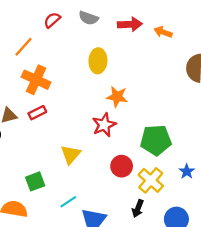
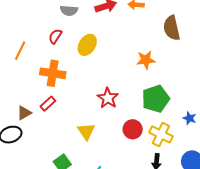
red semicircle: (52, 20) -> (55, 36), moved
yellow ellipse: (98, 61) -> (87, 45), turned 45
orange cross: (36, 80) -> (53, 73), moved
orange star: (117, 97) -> (146, 60), moved

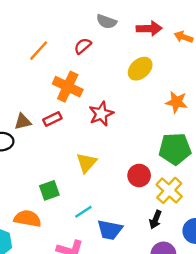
yellow ellipse: (87, 45) -> (140, 69), moved
red star: (108, 98) -> (101, 114), moved

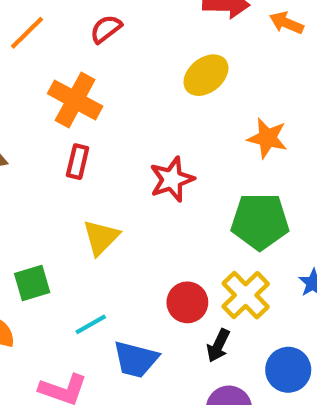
red star: (101, 114) -> (172, 179), moved
red rectangle: (52, 119) -> (78, 162), moved, turned -54
red circle: (139, 175) -> (187, 302), moved

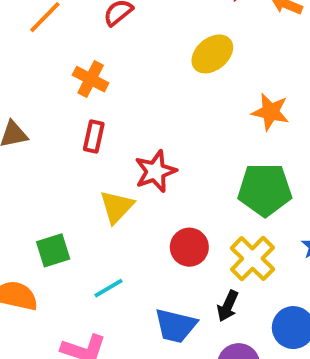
orange cross: (75, 100) -> (91, 79), size x0.7
red star: (172, 179) -> (155, 171), moved
red circle: (187, 302) -> (189, 247), moved
blue trapezoid: (136, 359) -> (176, 326), moved

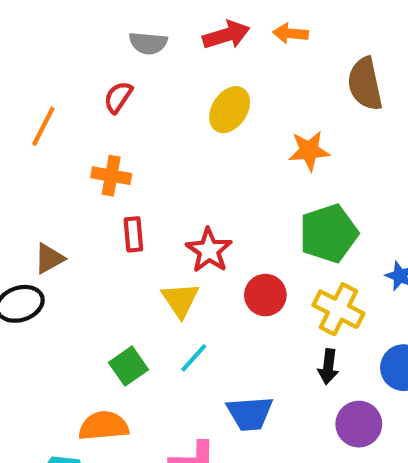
red circle: (189, 247) -> (265, 295), moved
cyan line: (108, 288) -> (194, 358), moved
blue trapezoid: (176, 326) -> (250, 413), moved

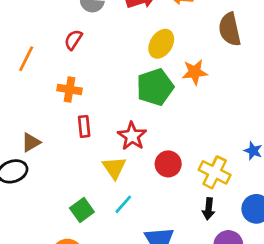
yellow ellipse: (230, 110) -> (161, 44), moved
green pentagon: (329, 233) -> (155, 87), moved

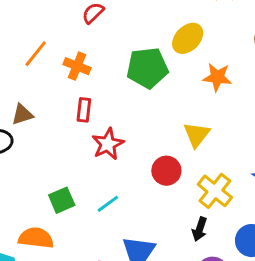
orange line: (26, 59) -> (36, 54), moved
green pentagon: (155, 87) -> (147, 68), moved
red star: (132, 136) -> (108, 144), moved
yellow triangle: (114, 168) -> (197, 135), moved

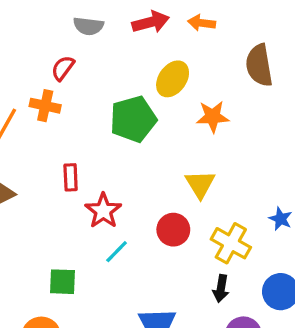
orange cross: (77, 66) -> (45, 106), moved
green square: (62, 200) -> (62, 282), turned 35
cyan line: (108, 204) -> (117, 252), moved

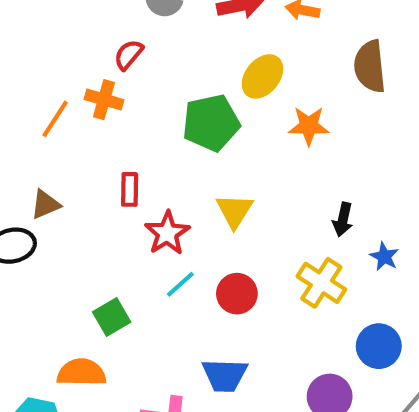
yellow triangle: (200, 184) -> (234, 211), moved
red circle: (173, 230) -> (237, 294), moved
green square: (62, 282) -> (112, 317), turned -36
black arrow: (221, 288) -> (343, 219), moved

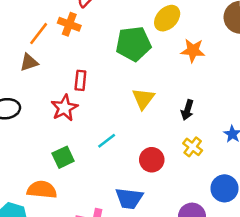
brown triangle: (45, 204) -> (29, 62), moved
black arrow: (343, 219) -> (187, 110), moved
red star: (167, 233) -> (64, 108), moved
yellow cross: (321, 283) -> (193, 147), size x0.7
red circle: (237, 294) -> (152, 160), moved

